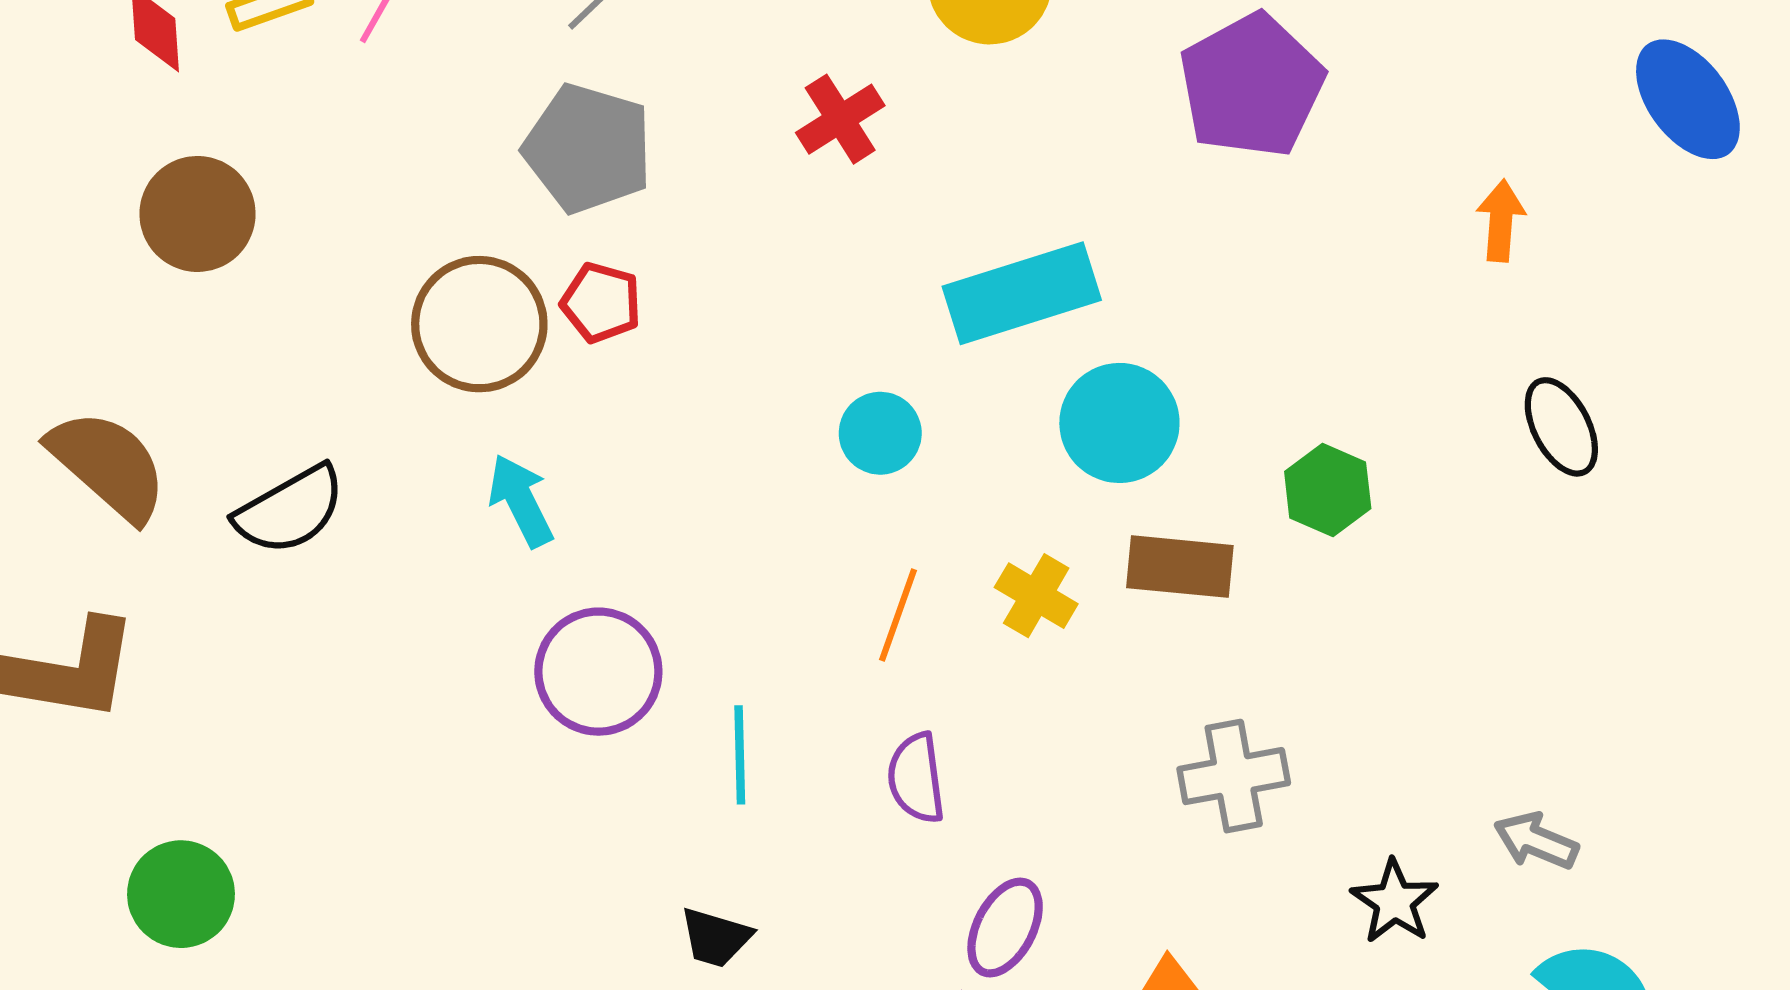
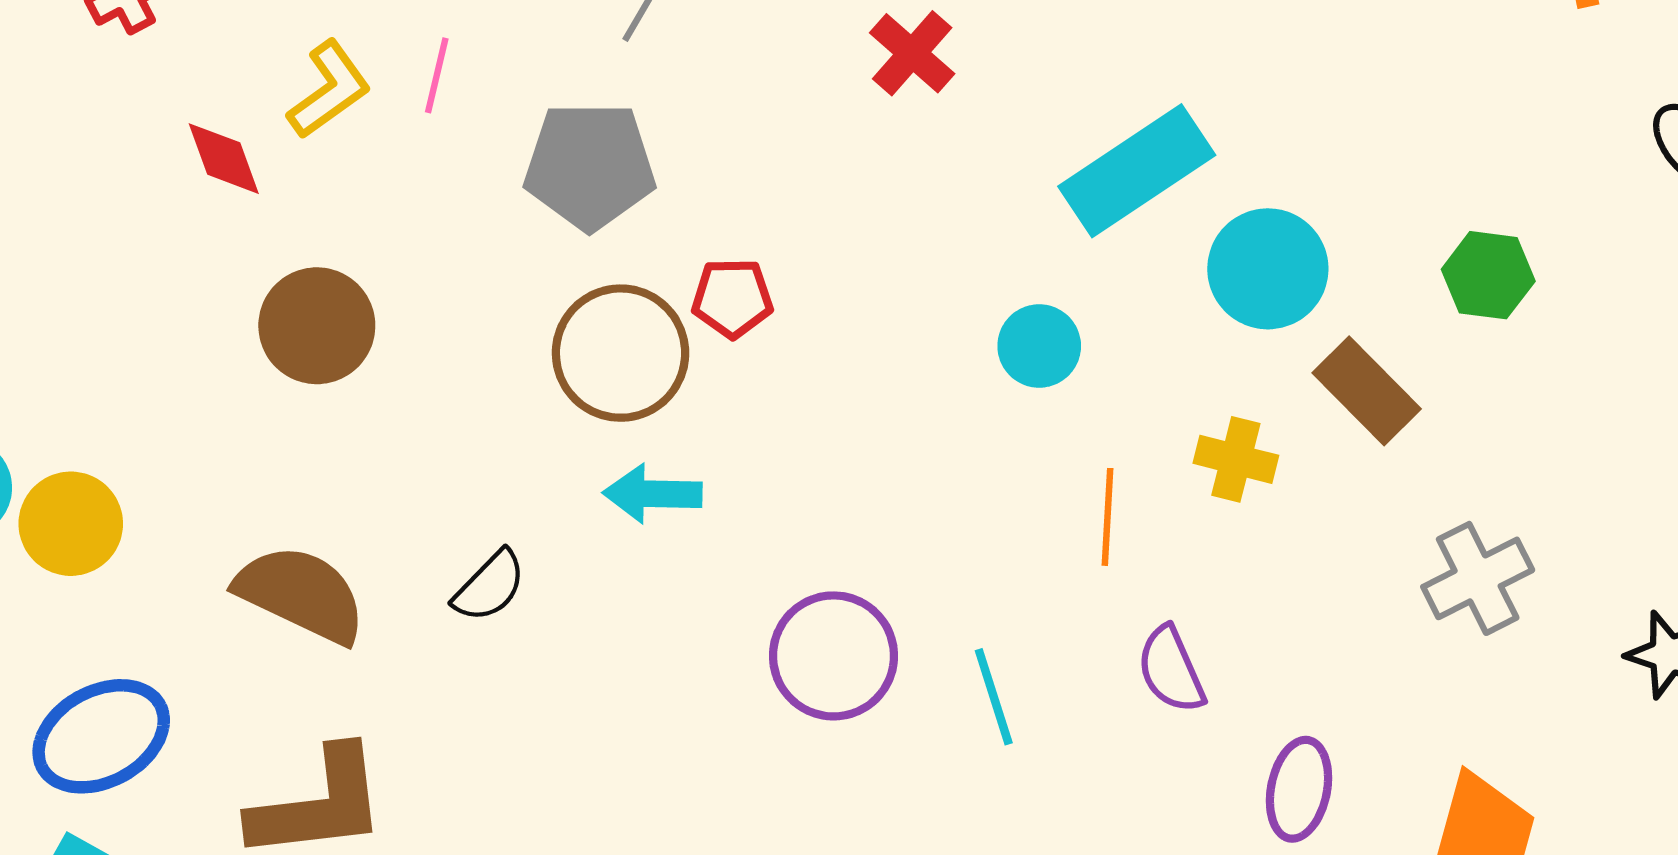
gray pentagon: (588, 148) -> (590, 166), moved
cyan arrow: (521, 501) -> (653, 494), moved, turned -46
black semicircle: (290, 510) -> (490, 586), size x0.7
brown rectangle: (1180, 567) -> (1367, 391), turned 56

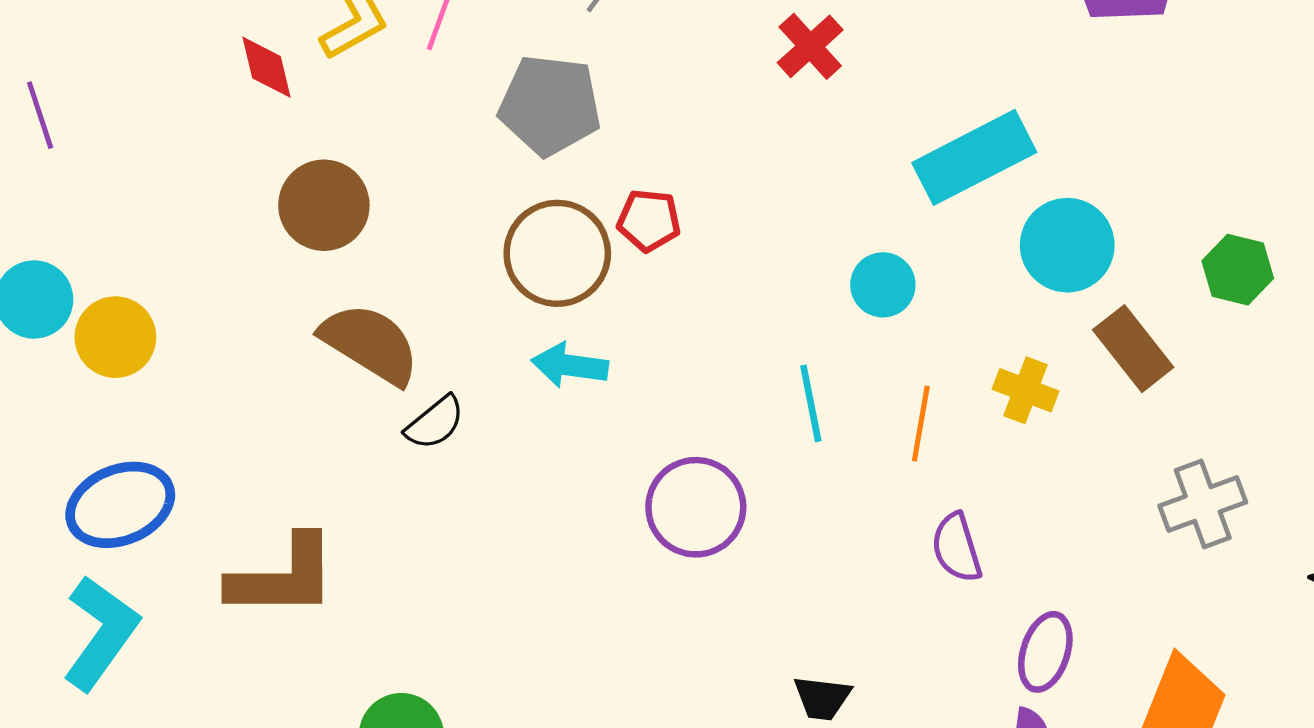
brown semicircle: (301, 594) -> (370, 344), moved
cyan line: (994, 697) -> (811, 403), moved

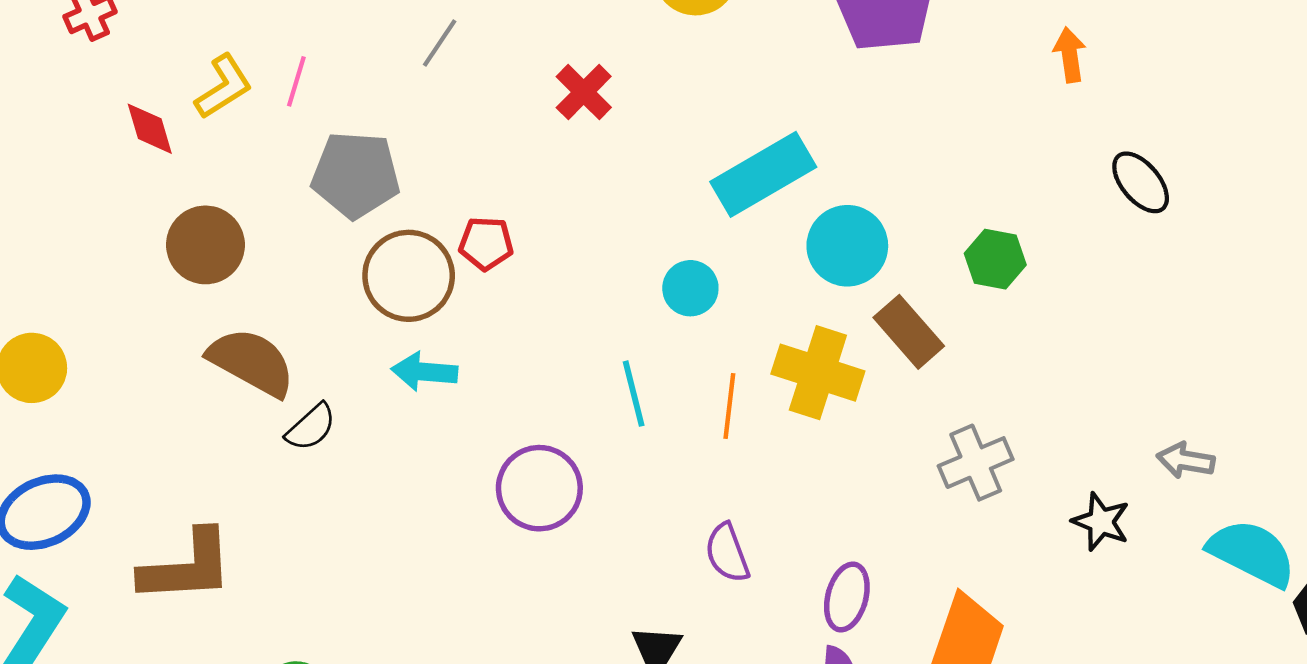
red cross: (810, 46) -> (584, 92), moved
gray pentagon: (550, 105) -> (356, 175), moved
yellow cross: (1026, 390) -> (818, 373), size x1.6
purple semicircle: (957, 548) -> (727, 553), moved

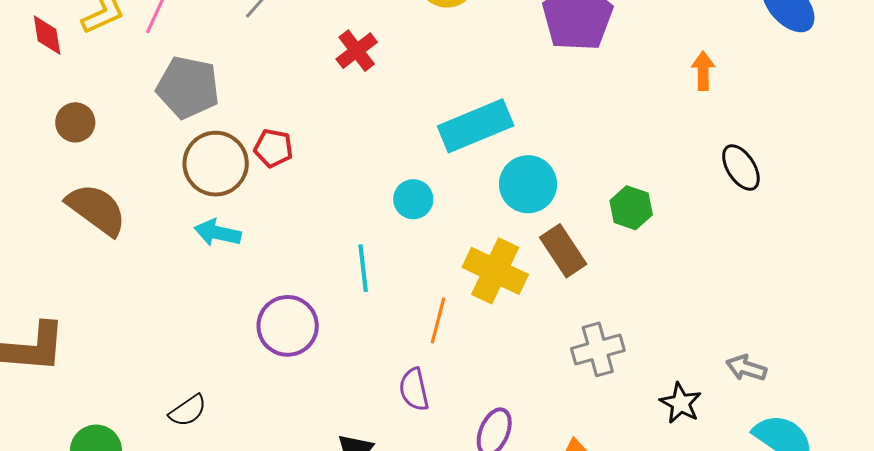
brown circle: (205, 245) -> (75, 122), size x0.7
orange line: (729, 406) -> (438, 320), moved
black semicircle: (311, 427) -> (188, 411), moved

